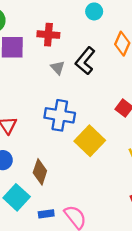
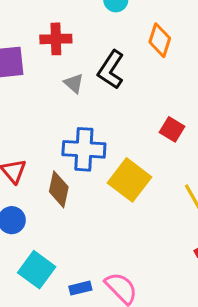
brown diamond: (40, 172) -> (59, 189), moved

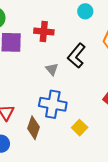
gray triangle: (74, 83) -> (52, 69), moved
yellow square: (130, 180) -> (80, 128), size x0.6

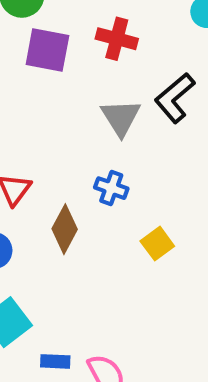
gray triangle: (52, 69) -> (121, 117), size x1.5
blue cross: (53, 104) -> (111, 188), size x0.6

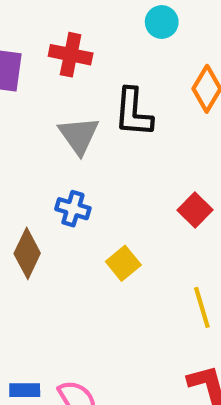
black L-shape: (175, 98) -> (133, 112), turned -42

